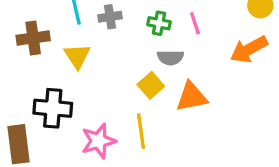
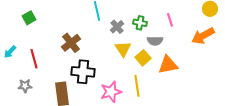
gray cross: (110, 17) -> (117, 27), moved, turned -32
green cross: (159, 23) -> (140, 23), moved
brown cross: (33, 38) -> (71, 43), moved, turned -30
yellow triangle: (77, 56) -> (123, 49), moved

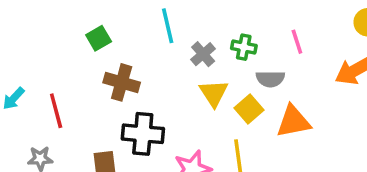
green square: (29, 18) -> (99, 38), moved
brown cross: (71, 43) -> (122, 82), turned -36

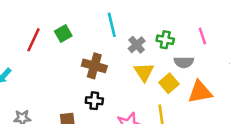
brown cross: (122, 82) -> (94, 66), moved
red line: (56, 111) -> (33, 40), moved, turned 40
black cross: (143, 134) -> (94, 101), size x0.6

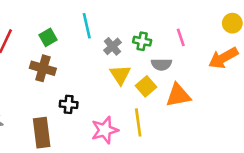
green square: (63, 34) -> (48, 37), moved
brown cross: (94, 66) -> (43, 68), moved

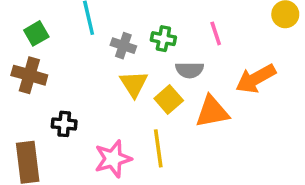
gray cross: (112, 46) -> (123, 46), turned -30
orange arrow: (223, 58) -> (256, 79), moved

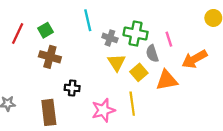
green square: (36, 33) -> (45, 30), moved
pink line: (216, 33) -> (169, 39), moved
green cross: (163, 39) -> (136, 34), size x1.5
gray semicircle: (190, 70) -> (152, 54), turned 72

